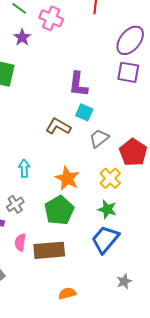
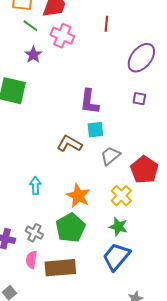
purple square: (128, 72) -> (139, 99), moved, size x0.6
cyan square: (84, 112) -> (95, 130), turned -30
gray cross: (15, 204) -> (34, 233), moved, turned -30

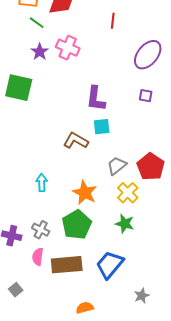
pink cross: (62, 36) -> (68, 48), moved
gray trapezoid: (110, 156) -> (117, 166), moved
blue trapezoid: (116, 257) -> (110, 265), moved

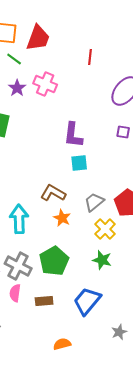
brown L-shape: (76, 141) -> (53, 193), moved
cyan arrow: (42, 183) -> (19, 219), size x1.6
orange star: (85, 193) -> (62, 218), moved, size x0.7
gray cross: (41, 230) -> (18, 266), size x1.5
brown rectangle: (67, 265) -> (44, 301), size x0.6

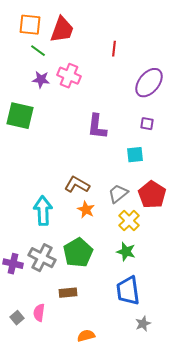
purple star: (17, 88) -> (41, 80), turned -30
cyan square: (79, 163) -> (135, 155), moved
pink semicircle: (15, 293) -> (39, 313), moved
blue trapezoid: (87, 301) -> (128, 291), moved, turned -48

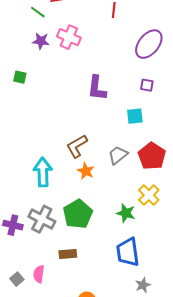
green square: (20, 116) -> (20, 77), size x0.5
brown L-shape: (77, 185) -> (77, 146), turned -60
yellow cross: (129, 221) -> (149, 195), moved

